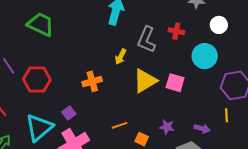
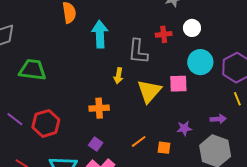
white circle: (219, 25) -> (192, 28), moved
cyan circle: (205, 56) -> (200, 62), moved
orange cross: (92, 81) -> (99, 108), turned 30
purple square: (69, 113) -> (96, 144), moved

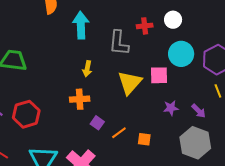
yellow arrow: (118, 76) -> (87, 69), moved
purple arrow: (218, 119) -> (199, 111), turned 49
purple star: (184, 128) -> (171, 108), moved
purple square: (96, 144) -> (97, 123), moved

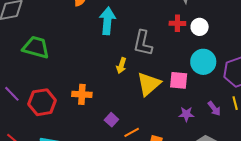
red cross: (145, 26) -> (177, 23), moved
yellow arrow: (87, 69) -> (121, 66), moved
orange cross: (80, 99) -> (82, 94), moved
purple arrow: (199, 111) -> (214, 109), moved

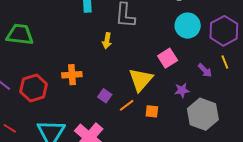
pink square: (179, 80) -> (168, 58), moved, turned -30
yellow triangle: (149, 84) -> (141, 80), moved
purple star: (186, 114) -> (182, 90), moved

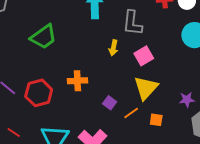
green trapezoid: (20, 34) -> (43, 37), moved, turned 136
pink square: (168, 58) -> (144, 56), moved

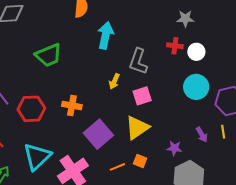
purple square: (110, 103) -> (98, 134), size x2.0
orange line: (131, 113) -> (117, 167), moved

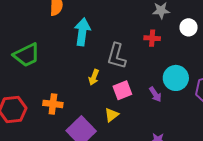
white circle: (196, 52) -> (189, 27), moved
yellow triangle: (137, 128) -> (112, 115), moved, size x0.6
purple arrow: (202, 135) -> (155, 94), moved

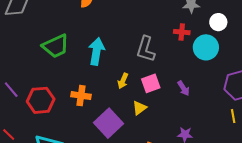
cyan arrow: (82, 32) -> (96, 51), moved
yellow arrow: (94, 77) -> (123, 81), moved
cyan circle: (176, 78) -> (206, 47), moved

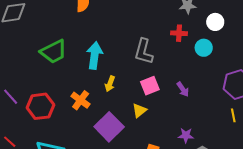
cyan circle: (206, 47) -> (204, 48), size x0.7
yellow arrow: (123, 81) -> (110, 84), moved
orange cross: (81, 96) -> (81, 100), turned 30

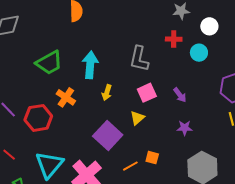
orange cross: (81, 100) -> (66, 97), moved
purple star: (186, 135) -> (185, 128), moved

